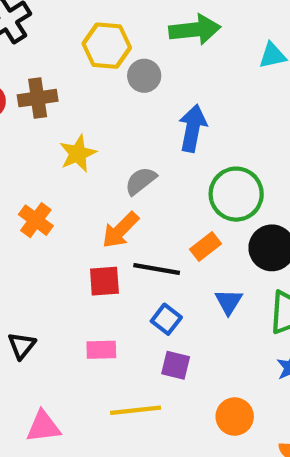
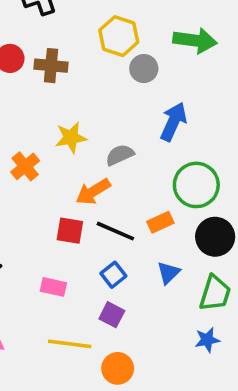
yellow star: (78, 154) -> (71, 138), moved
orange circle: (235, 417) -> (118, 368), moved

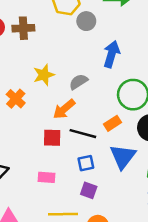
blue triangle: (168, 273) -> (123, 157), size x1.6
blue square: (113, 275) -> (86, 163), turned 35

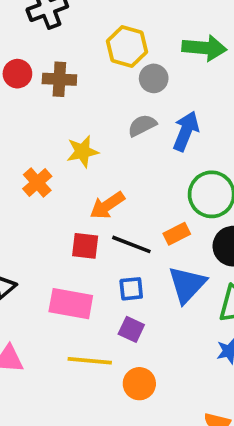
gray semicircle: (78, 82) -> (142, 125), moved
pink rectangle: (46, 177) -> (71, 304), size x1.6

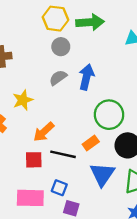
yellow hexagon: (127, 46) -> (55, 19), moved
blue square: (131, 289) -> (59, 188), moved, turned 35

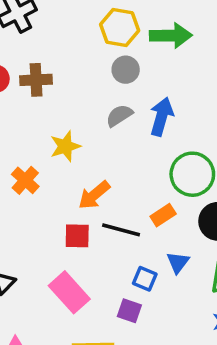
blue triangle: (102, 174) -> (178, 262), size x0.6
blue square: (59, 188) -> (145, 279), moved
pink rectangle: (30, 198) -> (69, 292), turned 44

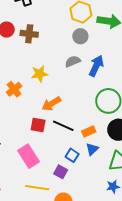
orange rectangle: (163, 215) -> (89, 131), moved

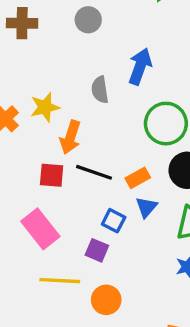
gray circle: (80, 36) -> (88, 20), moved
gray semicircle: (73, 61) -> (100, 90), moved, turned -70
yellow star: (40, 74) -> (45, 107), moved
orange arrow: (51, 104) -> (70, 137), turned -36

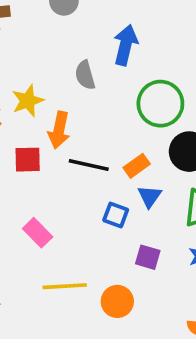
red square: (52, 175) -> (28, 160), moved
pink rectangle: (40, 229) -> (38, 233), size x0.7
purple square: (97, 250) -> (148, 257), moved

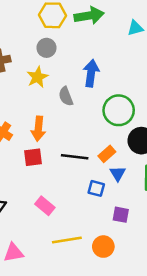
yellow star: (28, 101) -> (37, 77), moved
orange arrow: (59, 130) -> (38, 129), moved

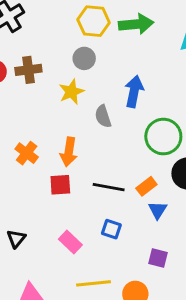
blue square: (96, 188) -> (111, 229), moved

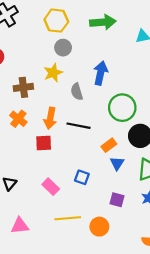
yellow hexagon: (94, 21) -> (56, 21), moved
brown cross: (28, 70) -> (23, 87), moved
black line: (109, 187) -> (79, 126), moved

